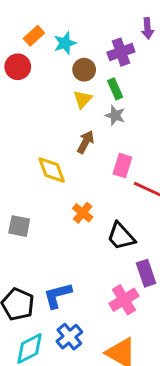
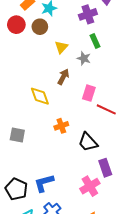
brown circle: (84, 70) -> (40, 27), moved
green rectangle: (115, 89) -> (95, 41), moved
orange cross: (83, 213) -> (61, 126), turned 32

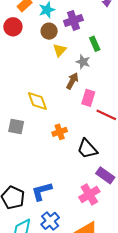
purple cross: (88, 14) -> (73, 20), moved
brown circle: (40, 27) -> (49, 31), moved
brown arrow: (63, 77) -> (72, 81), moved
gray square: (17, 135) -> (16, 127), moved
purple rectangle: (105, 168) -> (105, 175), turned -36

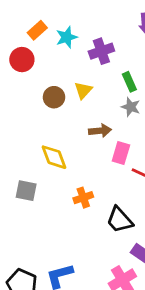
brown circle: (49, 31) -> (54, 97), moved
gray star: (83, 62) -> (131, 107), moved
brown arrow: (72, 81) -> (100, 131), turned 56

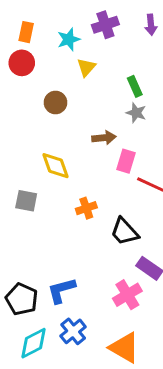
orange rectangle: (37, 30) -> (26, 32), moved, turned -36
purple cross: (101, 51) -> (105, 25), moved
yellow triangle: (83, 90) -> (86, 67), moved

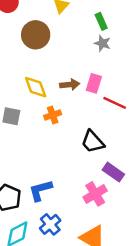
brown circle: (56, 102) -> (36, 35), size x1.5
brown arrow: (104, 138) -> (70, 85), moved
orange cross: (86, 208) -> (53, 115), moved

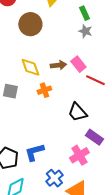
pink rectangle: (94, 83) -> (78, 64), turned -56
blue cross: (50, 224) -> (54, 178), moved

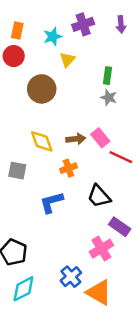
green rectangle: (84, 13) -> (107, 76), turned 32
orange cross: (44, 90) -> (69, 168), moved
blue L-shape: (34, 152) -> (51, 202), moved

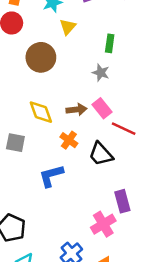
gray star: (109, 97) -> (101, 73), moved
orange cross: (69, 168) -> (69, 140), turned -35
black trapezoid: (99, 196) -> (101, 154), moved
purple rectangle: (120, 227) -> (122, 201), turned 40

